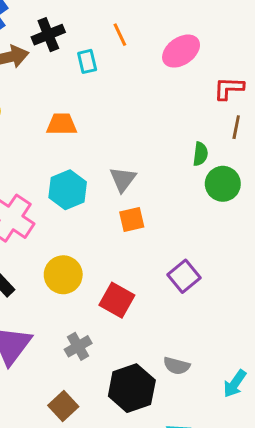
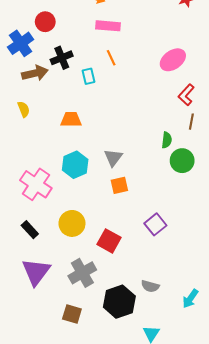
pink ellipse: (181, 51) -> (173, 60), moved
red L-shape: (229, 88) -> (186, 95), turned -50
gray cross: (78, 346) -> (82, 273), size x1.5
brown square: (63, 406) -> (72, 314), turned -30

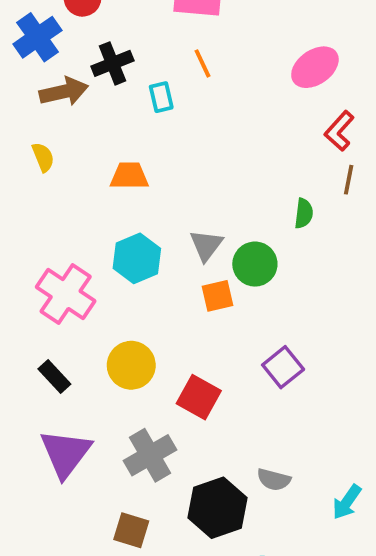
green circle: (182, 161) -> (255, 264), moved

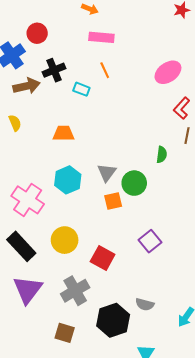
cyan rectangle: (161, 97) -> (81, 89), turned -56
black rectangle: (54, 376) -> (21, 246), size x1.6

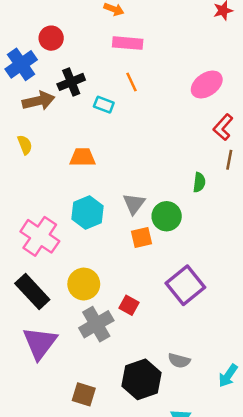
purple square: (150, 241) -> (185, 285), size x1.4
red square: (103, 258) -> (129, 305), size x0.7
gray cross: (75, 291) -> (96, 324), moved

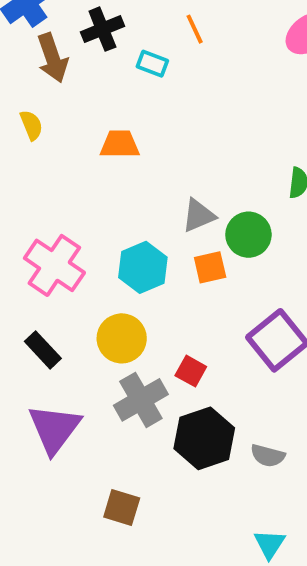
brown arrow: (39, 101) -> (52, 58), turned 84
gray triangle: (134, 204) -> (199, 215), turned 30
cyan hexagon: (88, 212) -> (143, 267), moved
black rectangle: (32, 292) -> (43, 350), size x0.7
black hexagon: (141, 379) -> (204, 438), moved

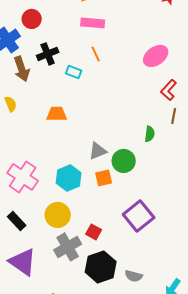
purple triangle: (54, 429) -> (23, 262), turned -32

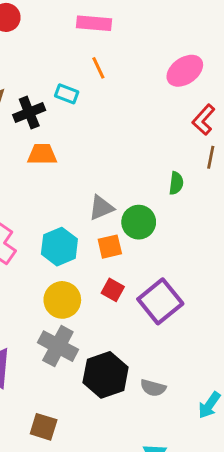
black cross: (48, 54) -> (29, 113), moved
yellow circle: (58, 215) -> (62, 300), moved
red square: (94, 232) -> (113, 290), moved
gray cross: (68, 247) -> (58, 346), turned -32

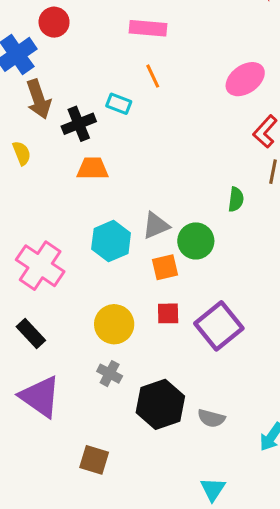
cyan hexagon: (59, 247) -> (111, 241), moved
red square: (113, 290) -> (168, 313), turned -30
gray cross: (58, 346) -> (110, 374), size x0.6

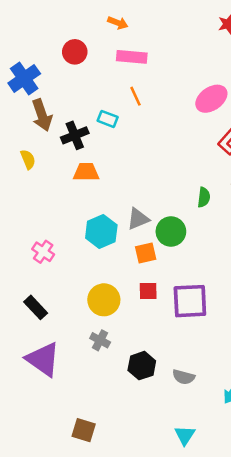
red circle: (54, 22) -> (75, 52), moved
pink cross: (40, 266) -> (43, 252), size x0.6
purple square: (219, 326) -> (190, 301), turned 36
black hexagon: (160, 404) -> (142, 366), size x0.7
brown square: (94, 460) -> (84, 430), moved

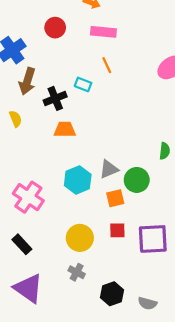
brown arrow: (42, 115) -> (27, 81), turned 36
pink cross: (43, 252) -> (28, 197), size x1.6

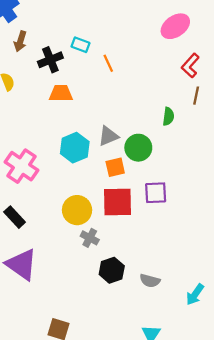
orange line: (107, 65) -> (108, 63), moved
brown arrow: (27, 81) -> (20, 41), size x0.7
red square: (117, 230) -> (117, 202), size x1.8
purple square: (153, 239) -> (156, 193), moved, size x0.7
gray cross: (77, 272) -> (90, 238), moved

